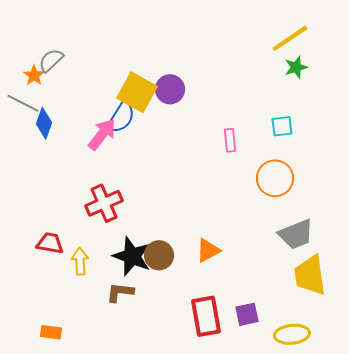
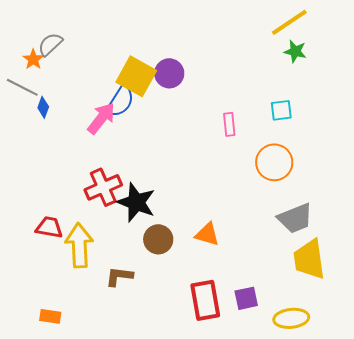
green star: (296, 67) -> (295, 51), turned 30
blue diamond: (44, 123) -> (43, 107), size x0.7
orange triangle: (208, 250) -> (207, 234), turned 44
black star: (132, 256) -> (136, 202), moved
yellow arrow: (80, 261) -> (79, 245), size x1.6

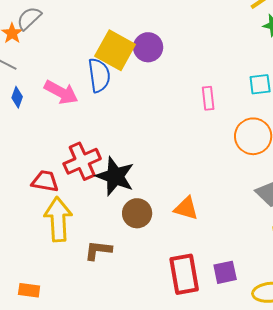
blue semicircle: (120, 101) -> (99, 75), turned -40
blue diamond: (43, 107) -> (17, 97), moved
pink arrow: (101, 118) -> (61, 92), moved, turned 80
red trapezoid: (49, 227) -> (45, 181), moved

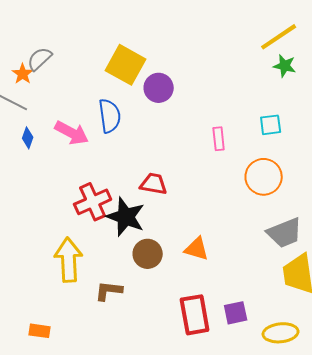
yellow square: (115, 50) -> (126, 65), moved
red trapezoid: (45, 181) -> (154, 184), moved

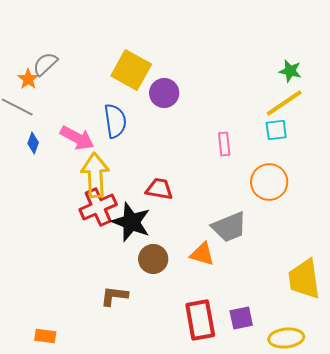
yellow line: (279, 37) -> (284, 103), moved
gray trapezoid: (285, 233) -> (229, 227), moved
yellow arrow: (69, 260) -> (95, 175), moved

